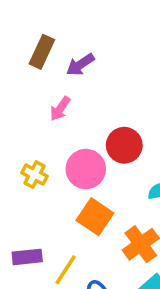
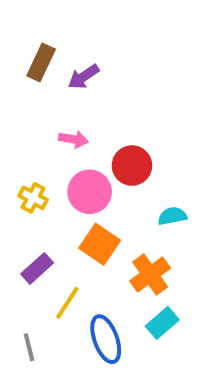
pink arrow: (60, 109) -> (73, 139), moved, turned -115
purple rectangle: (27, 257) -> (37, 268), moved, turned -36

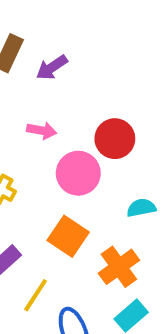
red circle: (132, 166) -> (115, 139), moved
pink circle: (90, 192) -> (78, 173), moved

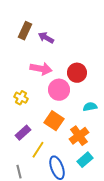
purple arrow: (52, 67) -> (46, 38), turned 63
pink arrow: (42, 130) -> (41, 69), size x1.5

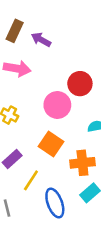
pink arrow: (41, 69) -> (17, 69), moved
orange cross: (79, 136) -> (82, 163), turned 30

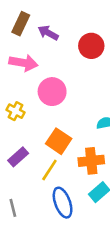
red circle: (80, 84) -> (91, 46), moved
pink circle: (57, 105) -> (52, 92), moved
yellow line: (31, 180) -> (49, 170), moved

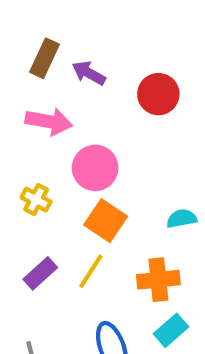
orange square: (59, 141) -> (106, 221), moved
yellow line: (49, 170) -> (91, 271), moved

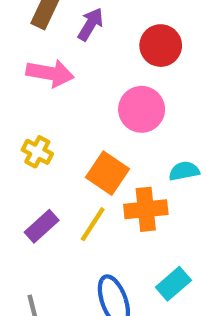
purple arrow: (89, 73) -> (91, 24), turned 92
pink circle: (95, 168) -> (142, 109), moved
orange cross: (158, 280) -> (146, 209), moved

